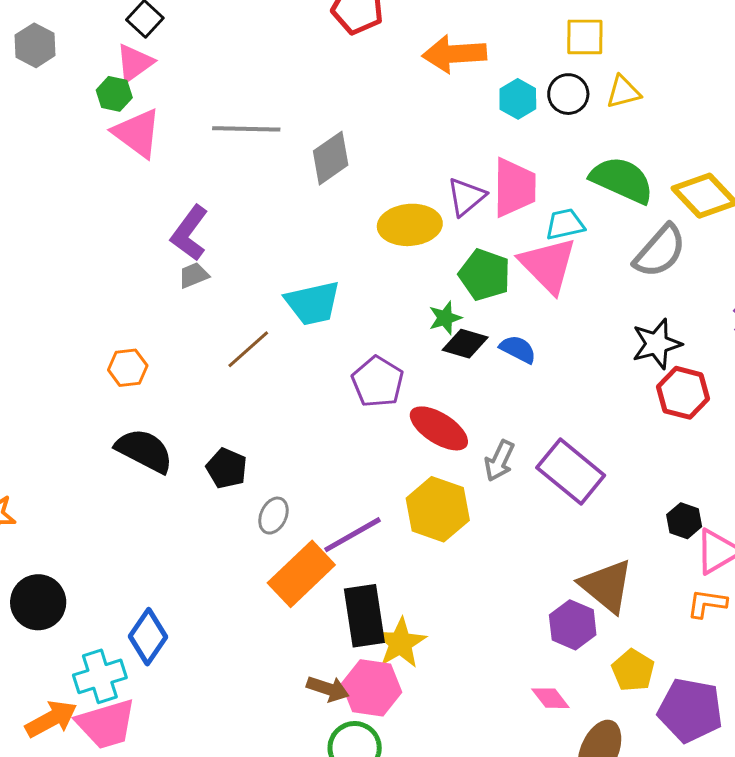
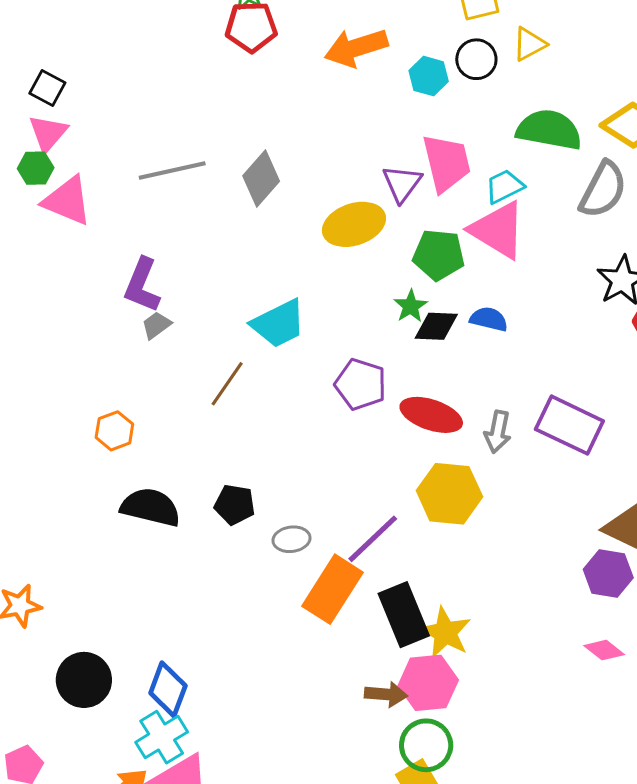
gray ellipse: (273, 516) -> (292, 539), turned 72
blue diamond: (148, 637) -> (168, 689), moved

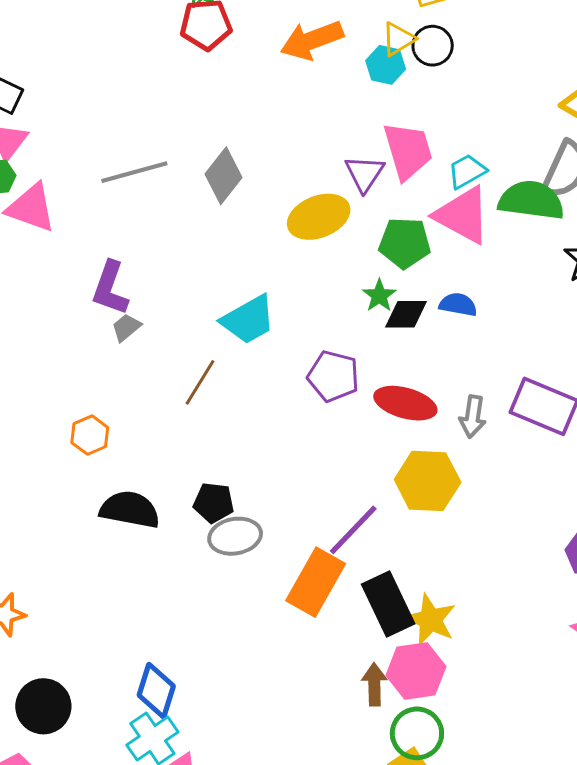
yellow triangle: (529, 44) -> (398, 39), moved
green semicircle: (549, 130) -> (531, 200), moved
gray ellipse: (292, 539) -> (235, 536), moved, size x1.4
black circle: (84, 680) -> (43, 706), moved
brown arrow: (386, 694) -> (374, 684), turned -93

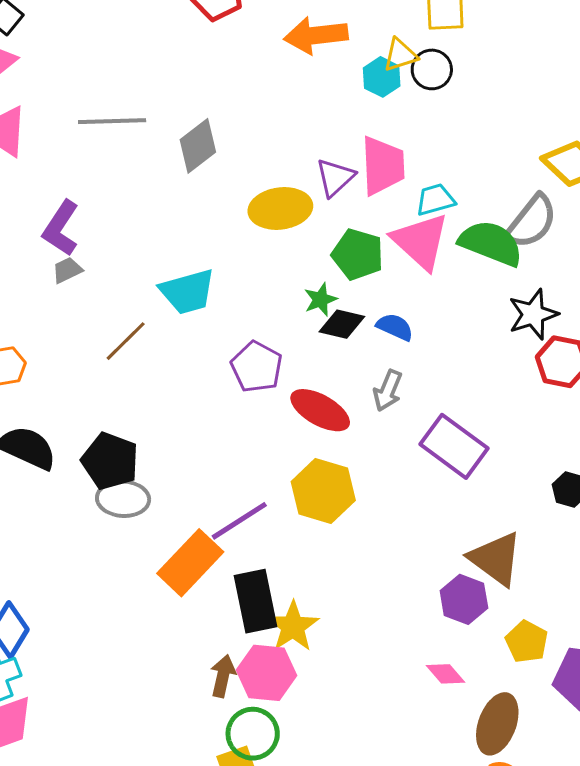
gray arrow: (473, 417) -> (388, 391), moved
black pentagon: (214, 503) -> (110, 461), size x1.4

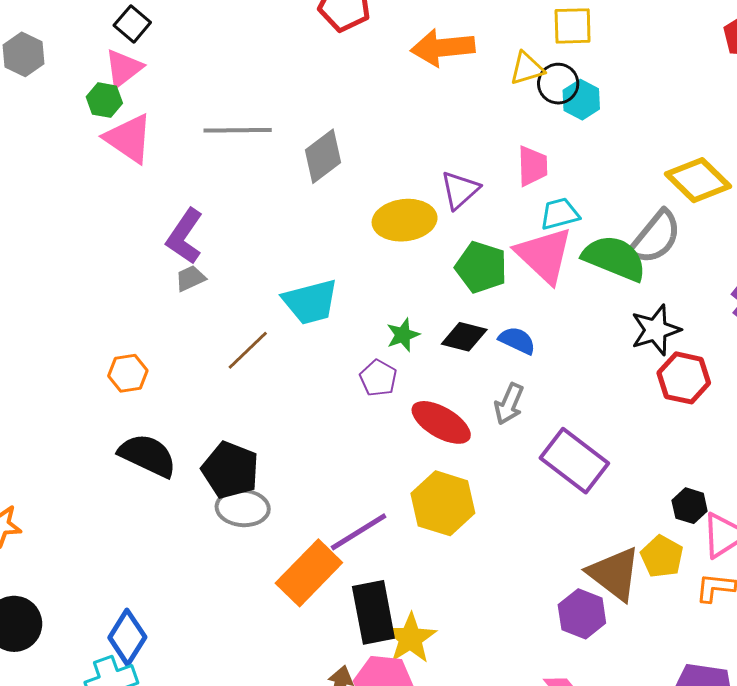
cyan hexagon: (382, 77) -> (581, 100), moved
pink trapezoid: (383, 166) -> (532, 166), moved, size x0.7
green star: (320, 300) -> (403, 335), moved
purple pentagon: (257, 367) -> (378, 378), size x0.7
yellow pentagon: (527, 642) -> (662, 557), moved

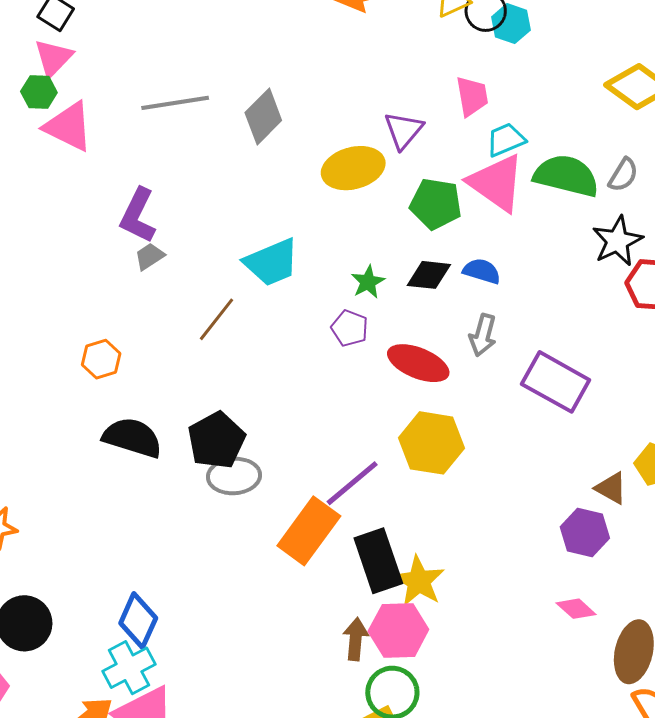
gray semicircle: (655, 237) -> (623, 175), moved, size x0.6
black pentagon: (230, 470) -> (216, 440), turned 30
brown triangle: (614, 574) -> (611, 488), size x0.6

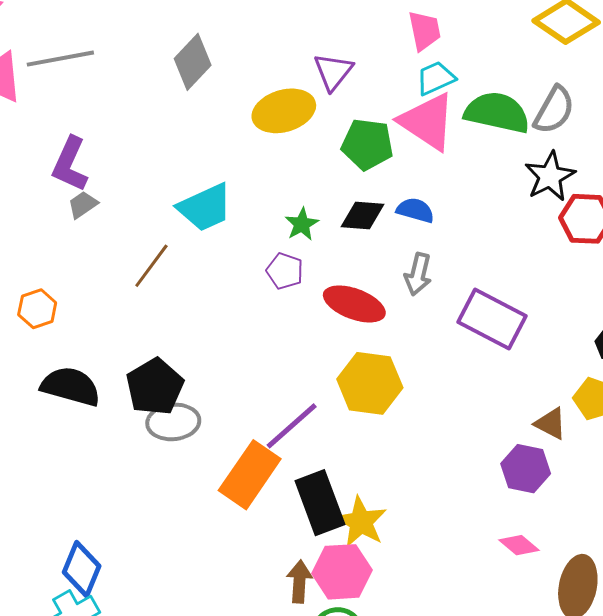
pink trapezoid: (472, 96) -> (424, 31), moved
gray line: (175, 103) -> (60, 59), moved
gray semicircle: (623, 175) -> (554, 110), size x1.4

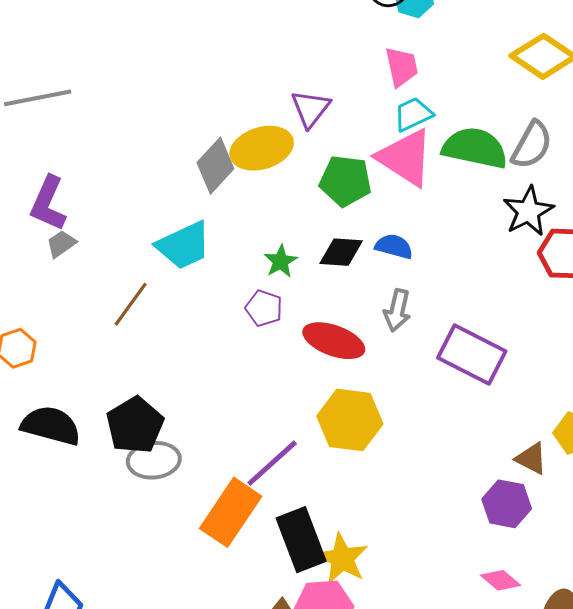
gray diamond: (193, 62) -> (215, 166), moved

